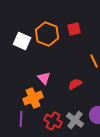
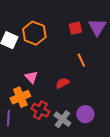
red square: (74, 29) -> (75, 28), moved
red cross: (53, 121) -> (40, 110), moved

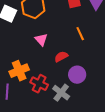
pink triangle: (31, 77) -> (41, 40), moved
purple circle: (85, 114) -> (77, 75), moved

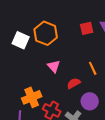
orange line: (80, 34) -> (93, 68), moved

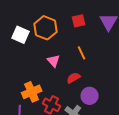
red square: (87, 28) -> (79, 21), moved
orange line: (93, 68) -> (82, 53), moved

